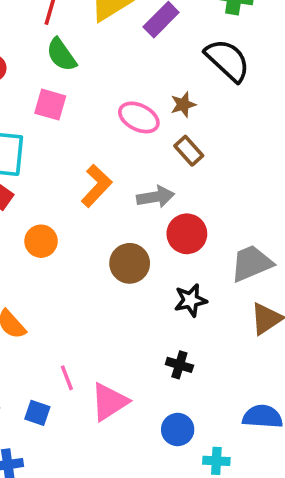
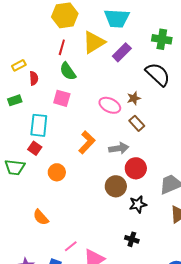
brown circle: (130, 263) -> (116, 186), moved
pink line: (67, 378) -> (71, 246), turned 72

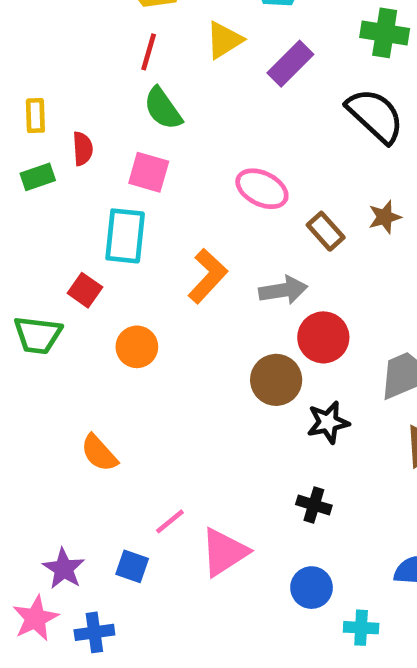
yellow triangle: (94, 42) -> (224, 40), size x0.7
yellow rectangle: (19, 65) -> (35, 116), moved, turned -64
red semicircle: (34, 78) -> (83, 149), moved
brown star: (134, 98) -> (385, 217), moved
cyan rectangle: (39, 125) -> (125, 236), moved

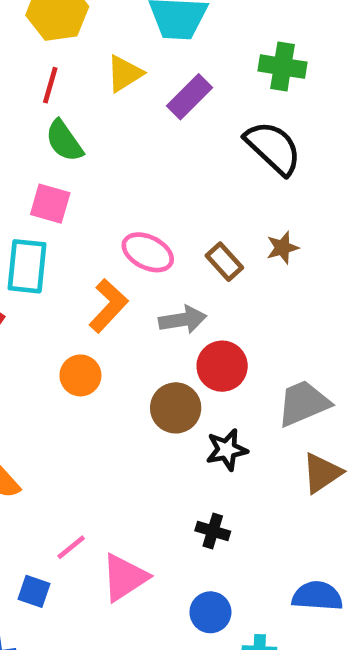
pink ellipse: (262, 189) -> (148, 252), moved
orange circle: (137, 347) -> (80, 375), moved

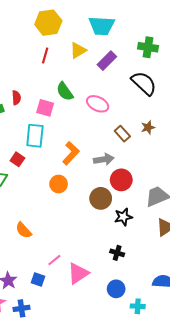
green semicircle: (64, 141) -> (65, 91), moved
pink ellipse: (148, 252) -> (98, 104), moved

